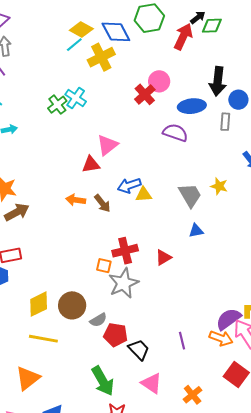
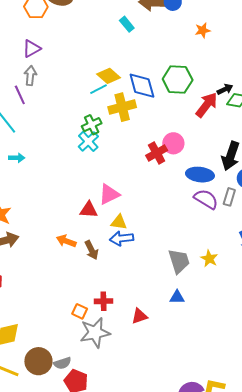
green cross: (57, 105) -> (92, 125), moved
purple semicircle: (175, 133) -> (206, 199), moved
yellow triangle: (144, 195) -> (119, 222), moved
red cross: (125, 251) -> (104, 301), size x0.7
brown circle: (72, 305) -> (38, 361), moved

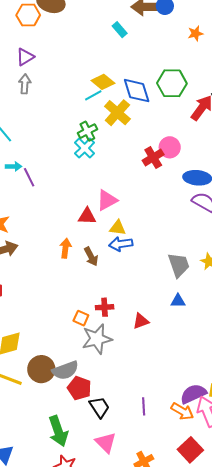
purple line: (20, 95) -> (29, 177), moved
yellow cross: (122, 107) -> (117, 113), turned -32
orange arrow: (66, 241) -> (65, 248), turned 78
gray semicircle: (62, 363) -> (65, 370), size x1.5

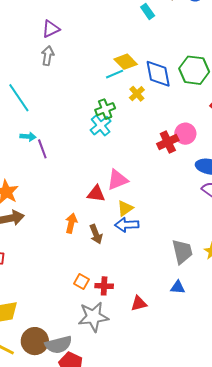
yellow cross: (117, 113) -> (137, 94), size x0.6
yellow triangle: (118, 228) -> (125, 208), turned -48
orange square: (81, 318) -> (81, 281), moved

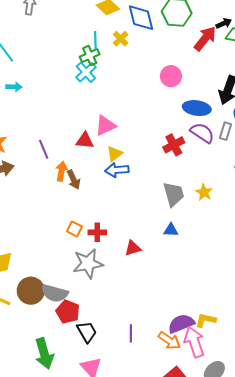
cyan line: (115, 74) -> (95, 40), moved, turned -66
red cross: (168, 142) -> (174, 145), moved
purple line: (42, 149) -> (44, 149), moved
brown arrow: (96, 234) -> (74, 180), moved
gray semicircle: (59, 345) -> (55, 293), turned 32

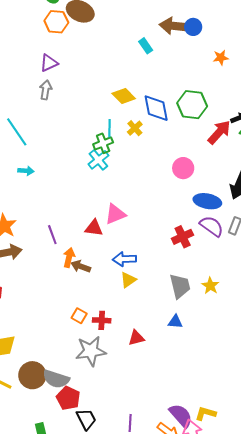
yellow triangle: (115, 154) -> (128, 280), moved
brown arrow: (74, 180) -> (81, 266), turned 132
purple semicircle: (181, 324) -> (181, 416), turned 68

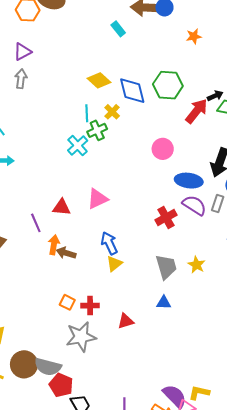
green cross: (103, 143) -> (97, 130), moved
red triangle: (94, 228) -> (61, 207), moved
blue arrow: (124, 259) -> (109, 243), turned 70

